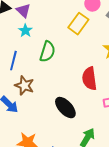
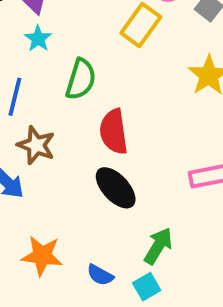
red semicircle: (89, 79) -> (114, 132), moved

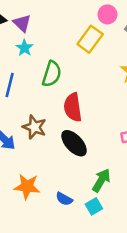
brown star: (36, 145) -> (34, 127), moved

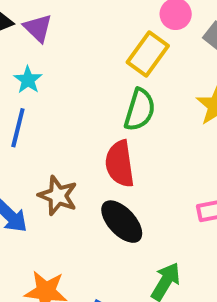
cyan star: (24, 48) -> (28, 80), moved
green semicircle: (52, 74) -> (140, 110), moved

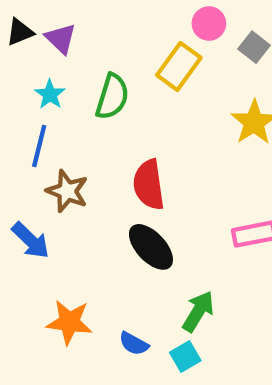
green semicircle: (140, 110) -> (112, 97), moved
brown star: (58, 196) -> (67, 191), moved

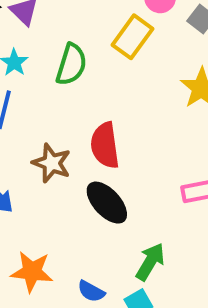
brown star: (67, 191) -> (52, 163), moved

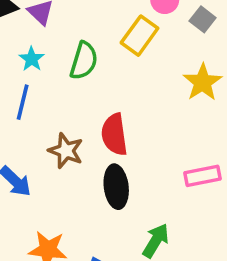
black ellipse: (107, 203) -> (116, 187), turned 36

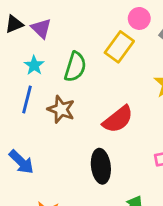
red semicircle: (114, 134) -> (118, 119), moved, turned -120
brown star: (66, 151) -> (61, 109), moved

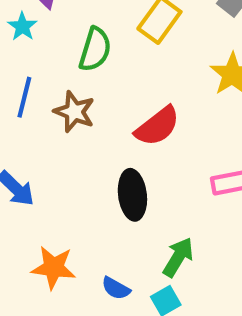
cyan star: (34, 65) -> (22, 27), moved

